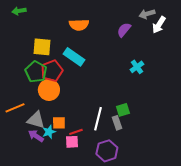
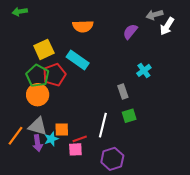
yellow square: (42, 47) -> (44, 49), turned -30
orange circle: (49, 90) -> (38, 95), moved
orange line: (15, 108) -> (16, 136), moved, turned -30
gray rectangle: (117, 123) -> (123, 92), moved
purple arrow: (36, 136) -> (38, 143), turned -133

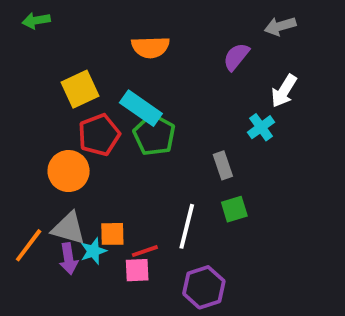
white arrow: (167, 26) -> (284, 91), moved
green pentagon: (38, 76) -> (154, 135), moved

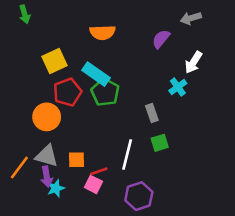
green arrow: (36, 20) -> (25, 14), turned -96
cyan star: (93, 251) -> (56, 188), moved
pink square: (137, 270) -> (93, 184), turned 30

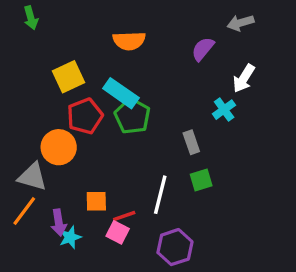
gray triangle: (47, 156) -> (32, 177), moved

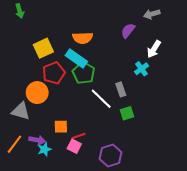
orange semicircle: (129, 41) -> (83, 38), moved
white line: (160, 195) -> (101, 99), moved, turned -60
orange line: (24, 211) -> (14, 144), moved
purple arrow: (59, 223) -> (37, 140), turned -70

